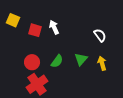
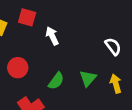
red square: (35, 30) -> (27, 17), moved
red circle: (32, 62) -> (18, 68), moved

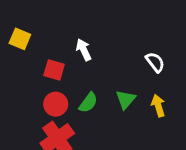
red square: (27, 17) -> (54, 70), moved
red circle: (18, 68) -> (56, 104), moved

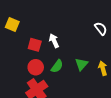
white arrow: (84, 50) -> (54, 41), moved
white semicircle: (155, 62) -> (101, 29), moved

